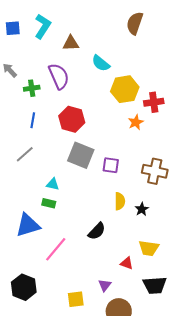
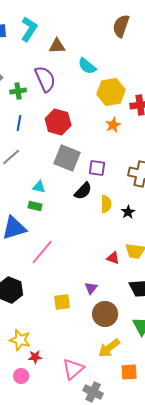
orange star: (136, 122) -> (113, 125), moved
black semicircle: (97, 231) -> (83, 191), moved
red triangle: (127, 263) -> (113, 258), moved

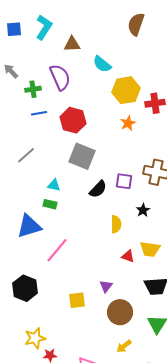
blue line: (19, 123) -> (39, 113), moved, turned 70
purple square: (97, 168) -> (124, 181), moved
yellow semicircle: (106, 204) -> (116, 224), moved
yellow star: (20, 340) -> (35, 338), turned -30
yellow arrow: (109, 348) -> (124, 346), size x0.7

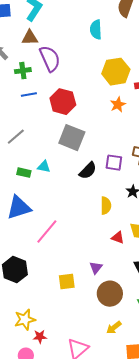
brown triangle: (72, 44) -> (30, 38), moved
cyan semicircle: (102, 64) -> (96, 30), moved, turned 48
green rectangle: (50, 204) -> (24, 173), moved

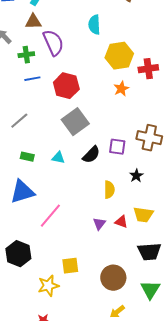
cyan semicircle: (96, 30) -> (94, 25), moved
gray square: (72, 138) -> (75, 122), turned 32
cyan triangle: (44, 167) -> (58, 158), moved
purple triangle: (96, 268) -> (99, 224), moved
yellow star: (25, 320) -> (48, 286), moved

